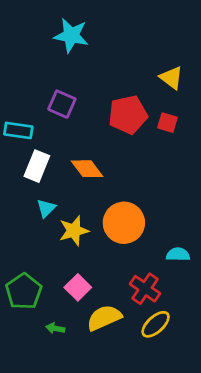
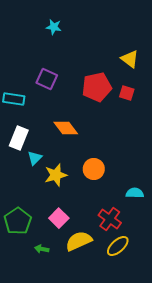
cyan star: (71, 35) -> (54, 27), size x0.6
white rectangle: (37, 166) -> (19, 138), moved
orange circle: (124, 223) -> (94, 169), size x0.7

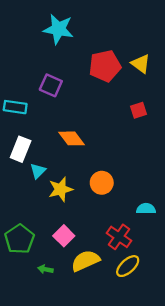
cyan star: (54, 27) -> (58, 29), size x1.8
red pentagon: (97, 87) -> (105, 66), moved
red square: (127, 93) -> (138, 110), moved, turned -35

